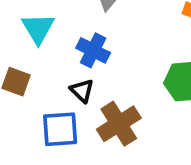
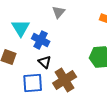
blue cross: (93, 50) -> (41, 40), moved

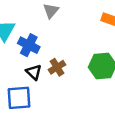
brown cross: (65, 80) -> (57, 67), moved, size x0.6

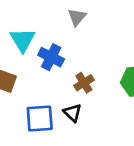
black triangle: (34, 72) -> (72, 113), moved

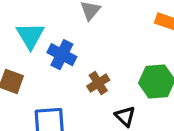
black triangle: (72, 113) -> (125, 116), moved

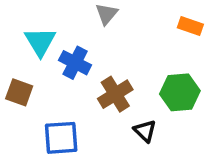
brown cross: (98, 83) -> (115, 94), size x1.4

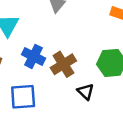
blue cross: (75, 63) -> (33, 56), moved

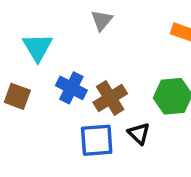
blue square: (23, 97) -> (97, 140), moved

